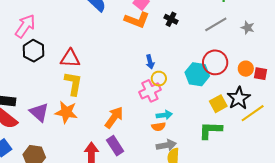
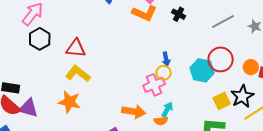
blue arrow: (150, 62) -> (166, 59), moved
yellow L-shape: (73, 84) -> (78, 74), turned -65
purple triangle: (39, 112) -> (28, 108), moved, turned -30
cyan arrow: (164, 115) -> (167, 110), turned -56
orange arrow: (114, 117) -> (134, 112), moved, turned 60

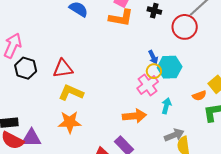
red circle: (221, 59) -> (185, 27), moved
cyan hexagon: (202, 70) -> (170, 67), moved
orange semicircle: (161, 121) -> (199, 96), moved

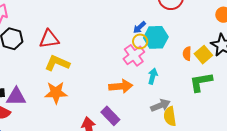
blue arrow: (153, 57) -> (139, 27), turned 72
orange semicircle: (199, 96) -> (187, 54), moved, turned 112
purple triangle: (31, 138) -> (16, 97), moved

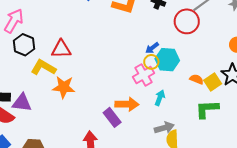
orange semicircle: (187, 54) -> (197, 79), turned 104
yellow L-shape: (57, 63) -> (43, 67), moved
orange star: (56, 93) -> (64, 87), moved
purple rectangle: (110, 116) -> (112, 117), moved

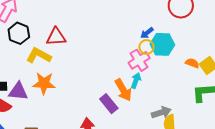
orange star: (64, 87) -> (44, 83), moved
cyan arrow: (160, 98) -> (136, 80), moved
orange arrow: (127, 104) -> (123, 90), turned 60

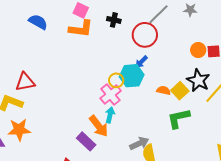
blue arrow: (147, 33) -> (141, 62), moved

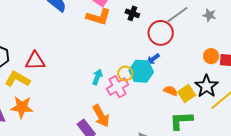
cyan arrow: (110, 115) -> (97, 77), moved

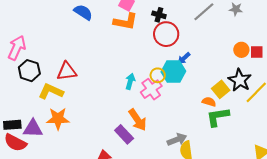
red circle: (161, 33) -> (166, 34), moved
orange semicircle: (171, 91) -> (209, 102), moved

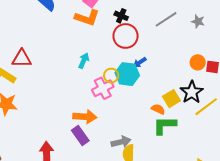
cyan arrow: (130, 81) -> (84, 61), moved
orange arrow: (138, 120) -> (85, 117), turned -60
purple rectangle: (124, 134) -> (80, 136), moved

